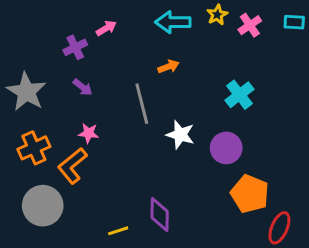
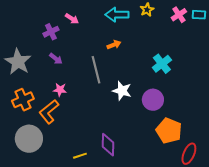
pink cross: (250, 25) -> (179, 15), moved
pink arrow: (106, 28) -> (72, 19), turned 64

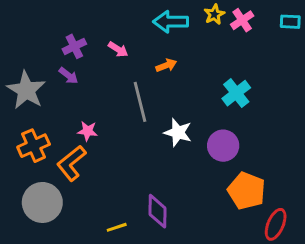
pink cross: (179, 15) -> (242, 20), moved
pink arrow: (72, 19) -> (118, 49), moved
purple arrow: (56, 59) -> (69, 76), moved

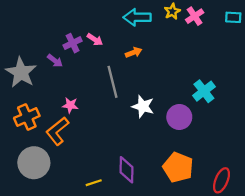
purple cross: (74, 46) -> (73, 43), moved
cyan cross: (236, 93) -> (204, 91), moved
orange pentagon: (246, 191) -> (178, 167), moved

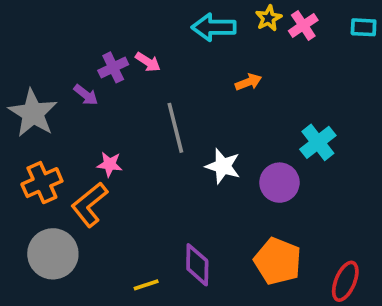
orange arrow: (134, 52) -> (248, 82), moved

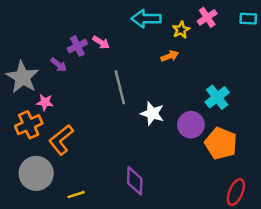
yellow star: (269, 18) -> (181, 30), moved
pink star: (110, 164) -> (45, 102), moved
orange pentagon: (278, 261) -> (221, 143), moved
yellow line: (146, 285) -> (76, 195), moved

